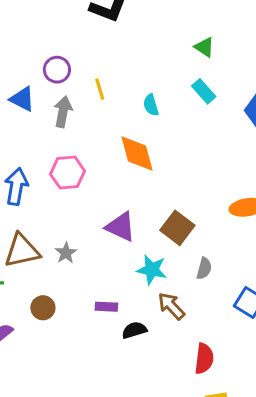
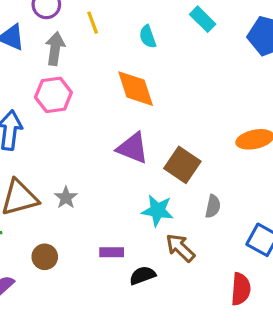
pink hexagon: (68, 173) -> (53, 95), moved
purple triangle: (121, 227) -> (133, 148), moved
red semicircle: (204, 359) -> (241, 289), moved

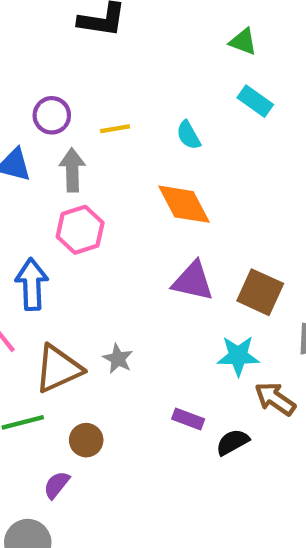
yellow line: (93, 23) -> (115, 129), turned -70
purple rectangle: (112, 252) -> (188, 419), turned 30
brown circle: (45, 257) -> (86, 440), moved

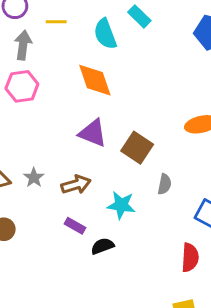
cyan rectangle: (255, 101) -> (139, 16), moved
cyan semicircle: (188, 135) -> (105, 34), size x1.5
cyan star: (238, 356) -> (121, 205), moved
brown arrow: (275, 399) -> (76, 185), moved, turned 120

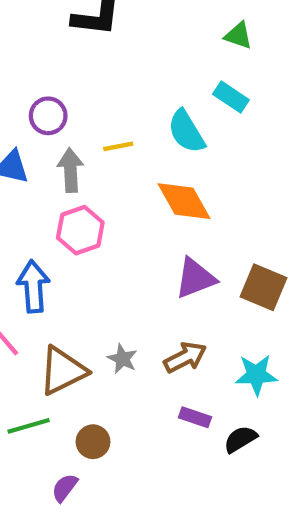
yellow line: (56, 22) -> (118, 146), moved
purple triangle: (93, 133) -> (195, 278), turned -32

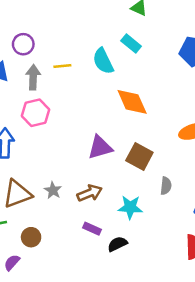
orange diamond: (184, 201) -> (132, 102), moved

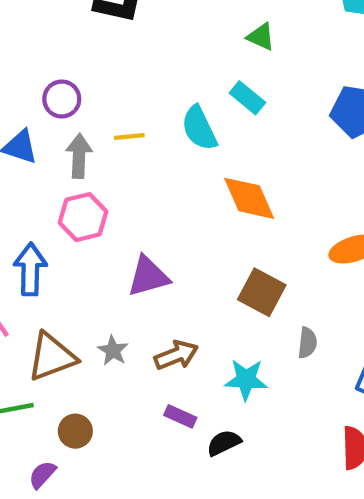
purple triangle: (100, 147) -> (148, 276), moved

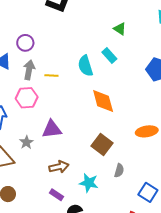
yellow line: (129, 136) -> (51, 75), moved
gray star: (113, 350) -> (26, 142), moved

